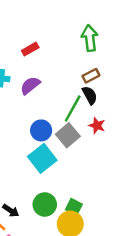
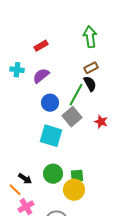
red star: (97, 126) -> (101, 122), moved
blue circle: (41, 130) -> (50, 103), moved
cyan square: (42, 158) -> (51, 136), turned -35
green square: (74, 207) -> (77, 176), turned -32

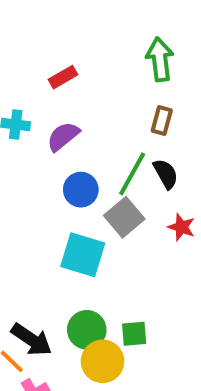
brown rectangle: (91, 68) -> (162, 121), turned -48
black semicircle: (90, 84) -> (166, 174), moved
black arrow: (25, 179) -> (31, 340), size x1.5
yellow circle: (74, 190) -> (103, 361), moved

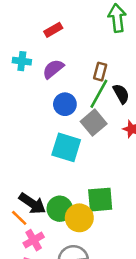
brown rectangle: (162, 121) -> (100, 72), moved
green circle: (87, 330) -> (60, 209), moved
green square: (134, 334) -> (100, 200), size x1.5

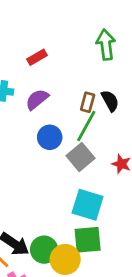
black semicircle: (121, 94) -> (110, 101), moved
cyan square: (66, 147) -> (88, 205), moved

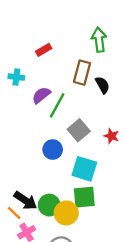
purple semicircle: (37, 99) -> (41, 95), moved
brown rectangle: (88, 102) -> (82, 73), moved, size x1.5
green line: (86, 126) -> (57, 105), moved
blue circle: (50, 137) -> (53, 150), moved

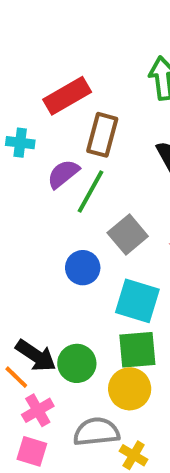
red rectangle: (44, 50) -> (67, 96), size x1.6
brown rectangle: (82, 73) -> (102, 135), moved
yellow circle: (66, 213) -> (130, 389), moved

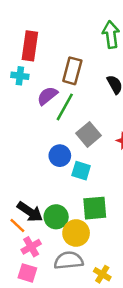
red rectangle: (67, 96) -> (30, 46), moved, turned -52
cyan square: (137, 301) -> (81, 171), moved, size x0.7
yellow circle: (130, 389) -> (76, 233), moved
yellow cross: (134, 455) -> (102, 274), moved

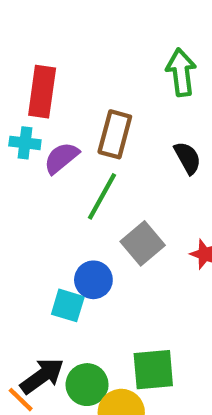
purple semicircle: (47, 96) -> (61, 158), moved
cyan square: (81, 171) -> (68, 305), moved
black arrow: (30, 212) -> (42, 376), turned -70

